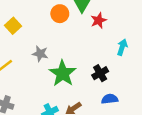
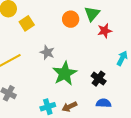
black cross: (100, 73) -> (99, 79), turned -32

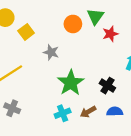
gray star: (47, 52) -> (51, 52), moved
cyan cross: (48, 107) -> (63, 113), moved
brown arrow: (69, 107) -> (88, 112), moved

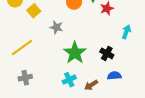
gray cross: (12, 108) -> (25, 78), turned -32
brown arrow: (88, 112) -> (91, 85), moved

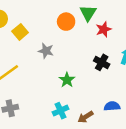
green star: (75, 53) -> (67, 80), size x0.6
black cross: (107, 53) -> (102, 62), moved

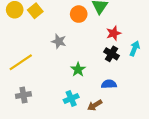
red star: (104, 29) -> (114, 33), moved
yellow square: (20, 32) -> (35, 11), moved
blue semicircle: (112, 106) -> (109, 84), moved

